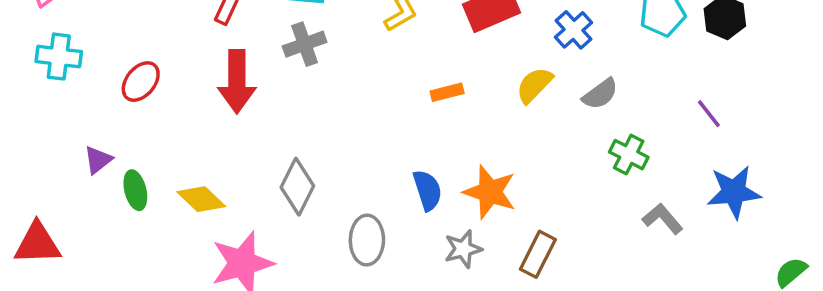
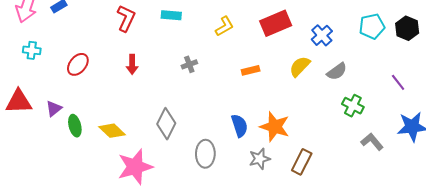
gray cross: (305, 44) -> (189, 64), moved, size x0.7
cyan cross: (59, 57) -> (32, 50), size x0.7
red arrow: (237, 82) -> (132, 64), size x0.6
red triangle: (37, 244) -> (19, 102), moved

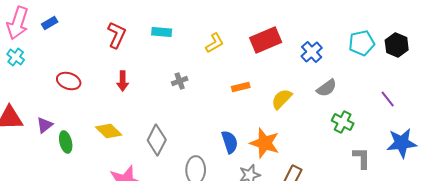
cyan cross: (32, 50) -> (16, 57), moved, turned 30
red ellipse: (78, 64) -> (69, 81), turned 70
yellow semicircle: (300, 66) -> (282, 99), moved
yellow diamond: (112, 131) -> (109, 131), moved
gray L-shape: (372, 142) -> (362, 158), turned 40

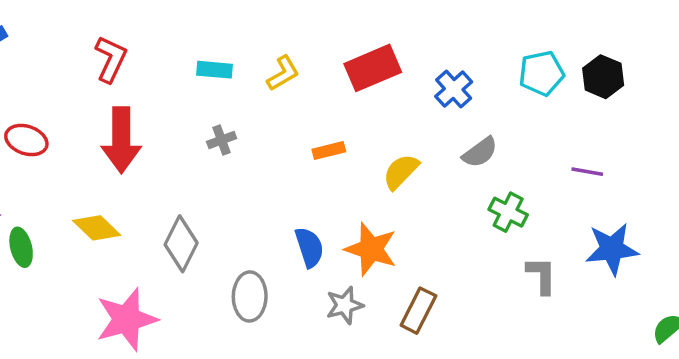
cyan rectangle: (162, 32) -> (214, 70), moved
red arrow: (123, 81) -> (121, 140), size x1.8
purple line: (388, 99) -> (587, 172), turned -42

